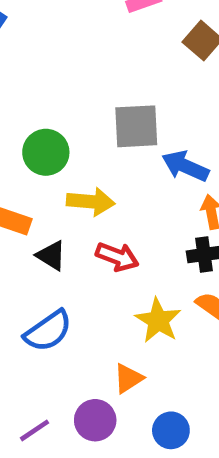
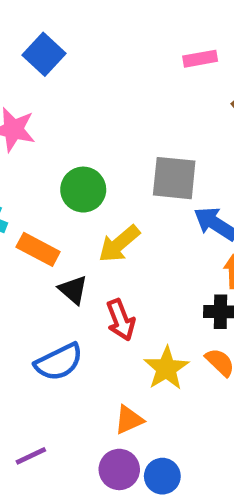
yellow arrow: (91, 202) -> (119, 244), turned 126
red arrow: (117, 257) -> (121, 320), moved, turned 39
purple circle: (95, 420) -> (119, 469), moved

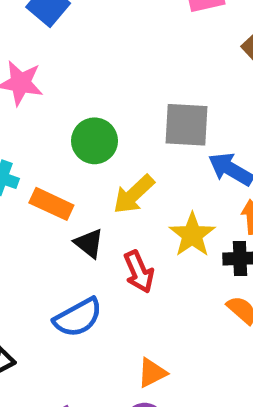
yellow star: (166, 368) -> (192, 235), moved

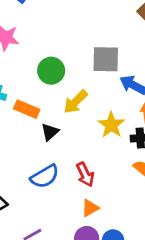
black triangle: (89, 243) -> (50, 132), turned 42
red arrow: (139, 272) -> (85, 174), moved

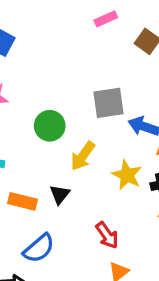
orange rectangle: (27, 109) -> (23, 201), moved
blue semicircle: (45, 176) -> (39, 248), moved

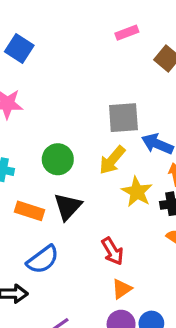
green circle: (50, 126) -> (58, 159), moved
yellow arrow: (83, 156) -> (112, 160), moved
black triangle: (60, 194) -> (68, 207), size x1.4

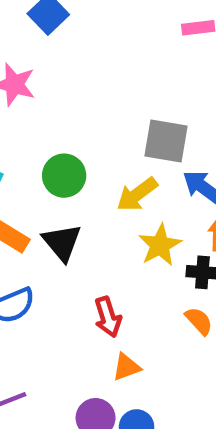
black triangle: (68, 207) -> (62, 242), turned -36
orange triangle: (122, 289) -> (126, 367), moved

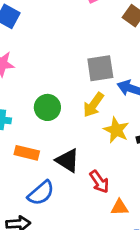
black triangle: (62, 242) -> (68, 160), moved
orange triangle: (126, 367) -> (119, 207), turned 36

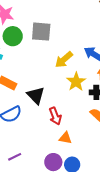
gray square: (100, 68) -> (41, 32), moved
green circle: (47, 107) -> (13, 36), moved

